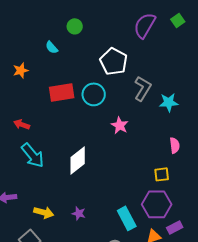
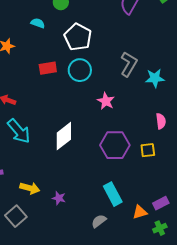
cyan semicircle: (52, 47) -> (38, 23), turned 152
white pentagon: (114, 61) -> (78, 37), moved
red rectangle: (62, 92) -> (48, 68), size x0.7
purple hexagon: (157, 204) -> (115, 145), moved
purple star: (79, 213) -> (59, 198), moved

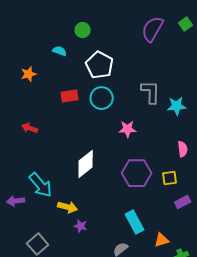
gray L-shape: (129, 64) -> (151, 92), turned -30
pink star: (106, 101) -> (128, 129), turned -30
cyan arrow: (19, 131) -> (41, 185), moved
yellow arrow: (30, 188) -> (68, 207), moved
purple rectangle: (161, 203) -> (183, 202), moved

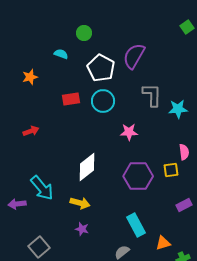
purple semicircle: (153, 29) -> (134, 56), moved
red arrow: (30, 128) -> (31, 131), turned 140
yellow square: (170, 178) -> (171, 170), moved
yellow arrow: (68, 207) -> (80, 203), moved

